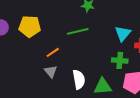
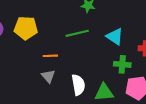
cyan triangle: (123, 33) -> (115, 37), moved, turned -36
orange line: (53, 52) -> (50, 56), turned 32

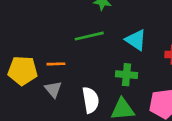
yellow pentagon: (26, 28) -> (23, 71), moved
green cross: (122, 64) -> (127, 75), moved

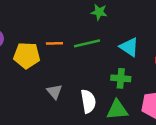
orange line: (56, 64) -> (54, 43), moved
yellow pentagon: (23, 71) -> (27, 55), moved

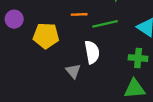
orange line: (54, 43) -> (79, 14), moved
white semicircle: (88, 101) -> (92, 52), moved

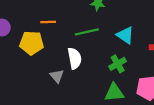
orange line: (79, 14) -> (48, 22), moved
green cross: (138, 58) -> (118, 64), turned -35

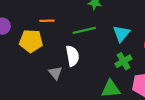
cyan triangle: (125, 35) -> (121, 34), turned 36
green cross: (118, 64) -> (123, 61), moved

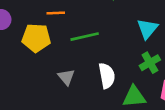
green line: (84, 30) -> (85, 37), moved
white semicircle: (72, 56) -> (107, 76), moved

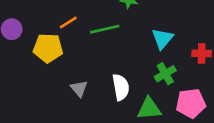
orange line: (56, 13) -> (68, 22), turned -30
green line: (85, 37) -> (105, 29), moved

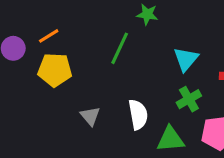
orange line: (68, 22) -> (49, 36), moved
green line: (105, 29) -> (120, 48), turned -52

